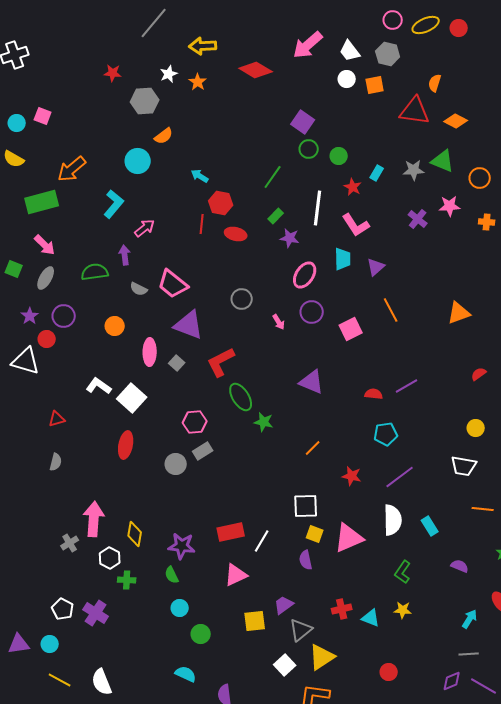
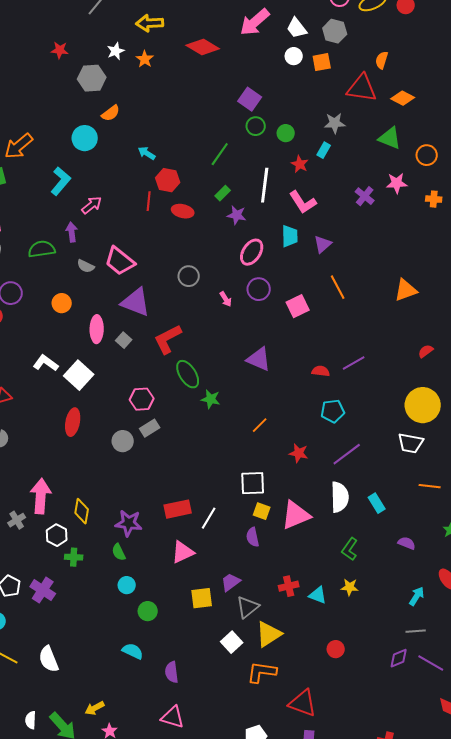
gray star: (414, 170) -> (335, 123), moved
yellow circle: (476, 428) -> (423, 405), size x2.0

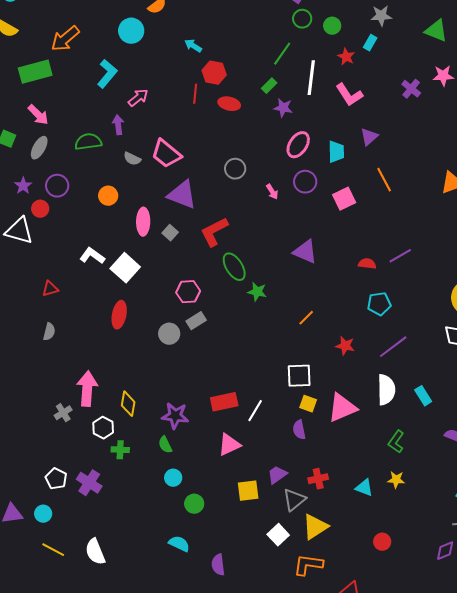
green line: (220, 154) -> (282, 54), moved
cyan trapezoid: (290, 236) -> (336, 152), moved
red cross: (289, 586) -> (318, 479), moved

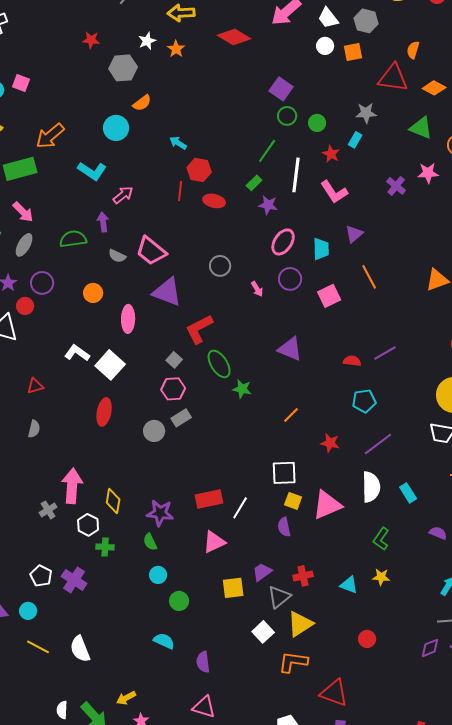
cyan L-shape: (107, 74) -> (92, 171), turned 84
gray square: (170, 233) -> (174, 360), moved

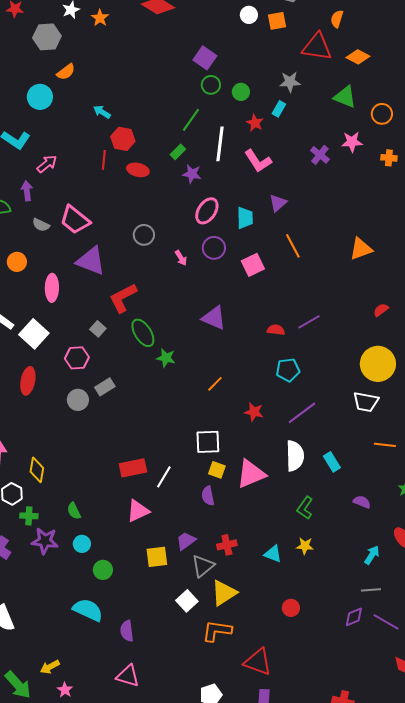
pink hexagon: (173, 389) -> (77, 358), moved
purple star: (160, 513) -> (45, 541), moved
cyan semicircle: (164, 641) -> (88, 610), size x1.4

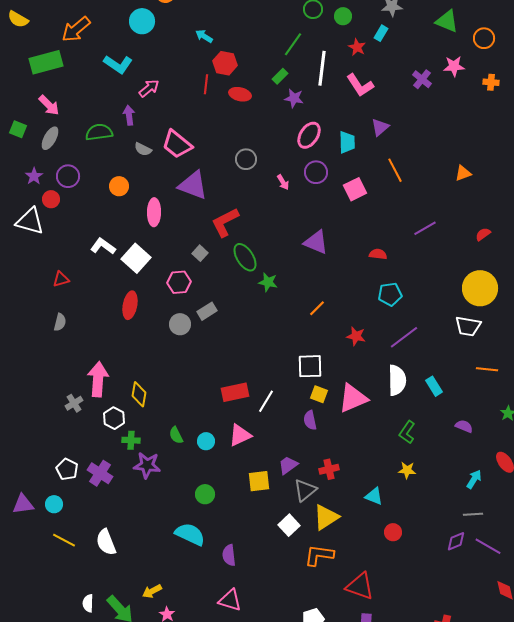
orange triangle: (361, 249) -> (463, 173), size x0.7
purple line: (309, 322) -> (425, 228), moved
cyan circle: (82, 544) -> (206, 441), moved
cyan triangle: (273, 554) -> (374, 496), moved

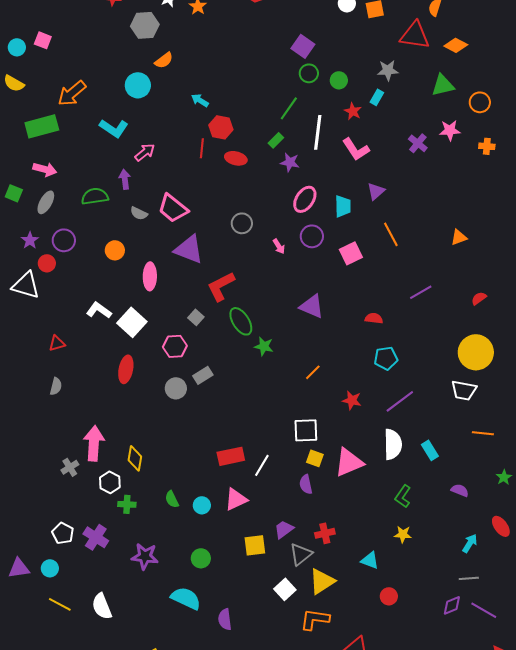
green triangle: (447, 21) -> (443, 85), turned -35
pink arrow: (49, 105) -> (45, 169), turned -30
purple star: (147, 465) -> (145, 556), moved

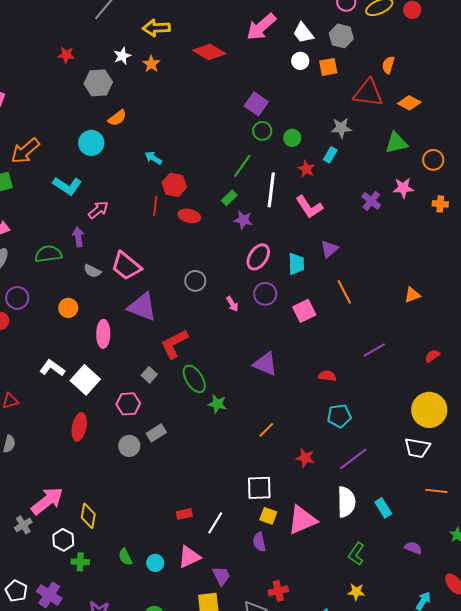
pink arrow: (94, 443) -> (47, 501), turned 48
red rectangle: (231, 456) -> (184, 514), size x0.6
purple trapezoid: (284, 529) -> (221, 576), moved, turned 100

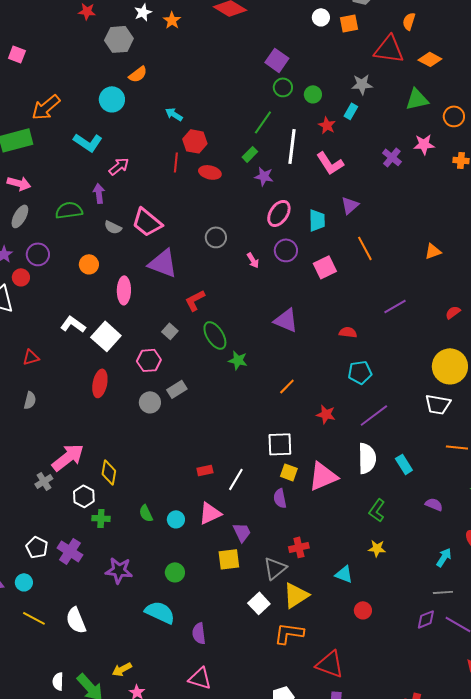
red L-shape: (174, 344) -> (195, 300), size x0.7

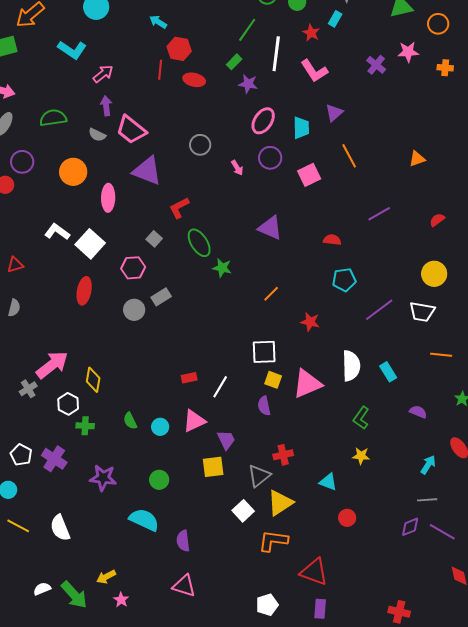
purple arrow: (99, 193) -> (106, 106), moved
orange circle: (89, 264) -> (73, 172), size x1.4
yellow circle: (450, 366) -> (434, 274), size x0.7
purple line: (374, 415) -> (379, 310), moved
white semicircle: (58, 681) -> (42, 589), turned 66

